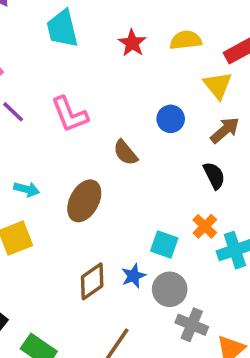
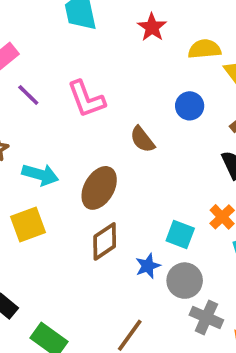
yellow semicircle: (186, 40) -> (204, 49), moved
cyan arrow: (27, 189) -> (40, 175), size x1.4
brown diamond: (92, 281) -> (105, 241), moved

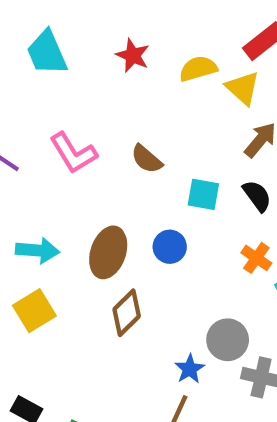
blue circle: (190, 106) -> (170, 247), moved
brown semicircle: (142, 139) -> (147, 159), moved
cyan square: (180, 235) -> (203, 194), moved
blue star: (148, 266) -> (190, 369), moved

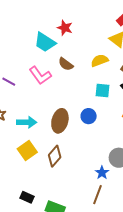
cyan trapezoid: (47, 53) -> (45, 42), moved, turned -30
yellow semicircle: (198, 69) -> (100, 61), moved
brown semicircle: (147, 159) -> (66, 64), moved
brown diamond: (127, 313) -> (55, 156), moved

